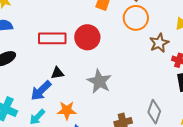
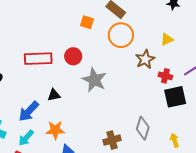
red circle: (87, 37) -> (73, 56), size x0.7
black triangle: (57, 73) -> (54, 95), moved
gray star: (99, 81) -> (94, 80), moved

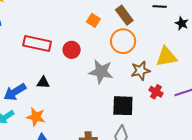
yellow triangle: (167, 39) -> (166, 57), size x1.6
gray star: (94, 80) -> (101, 72), moved, turned -30
black square: (175, 97) -> (123, 106), moved

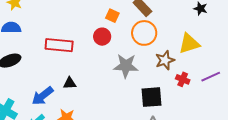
red circle: (72, 50) -> (102, 37), moved

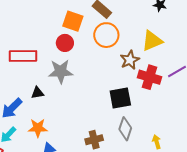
orange square: (112, 16) -> (73, 21), size x1.5
gray star: (126, 66) -> (61, 72), moved
red cross: (183, 79) -> (149, 77), size x1.6

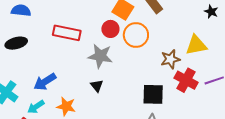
orange circle: (106, 35) -> (136, 35), moved
black triangle: (37, 93) -> (97, 86), moved, turned 48

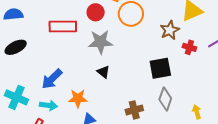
red circle: (110, 29) -> (96, 12), moved
red cross: (186, 80) -> (189, 47), size x0.6
cyan arrow: (36, 107) -> (48, 105), turned -126

